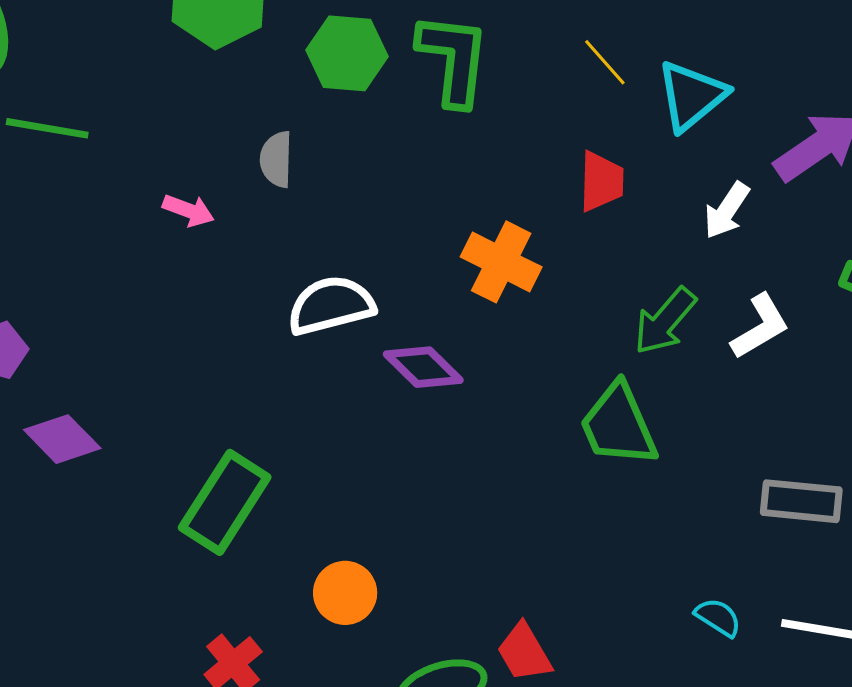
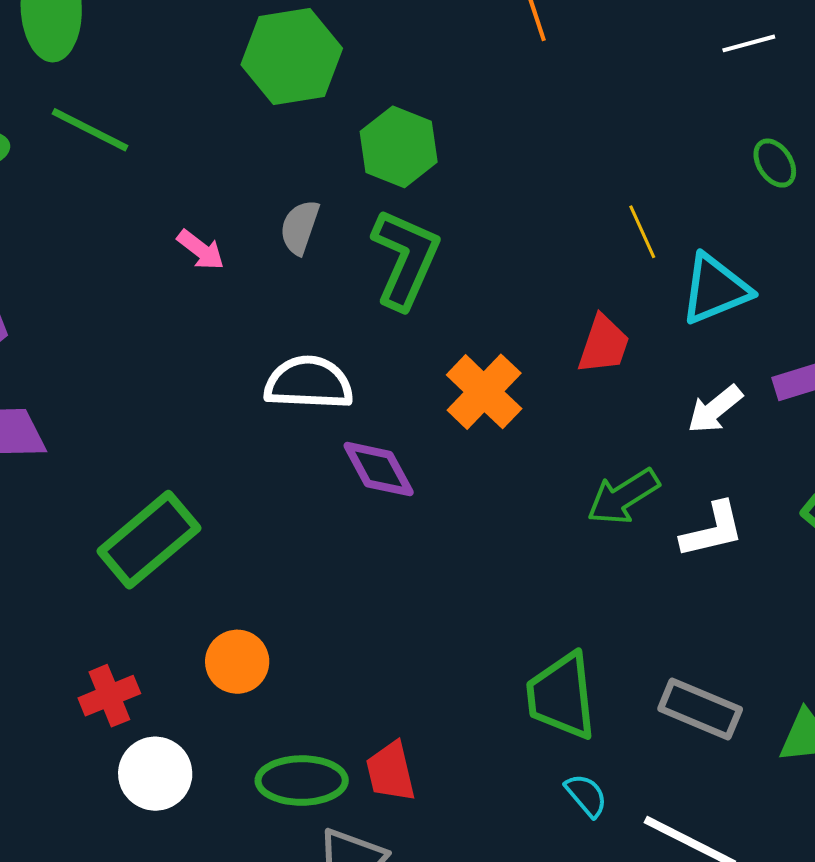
green L-shape: (453, 59) -> (405, 259), moved
green trapezoid: (618, 425) -> (561, 696), moved

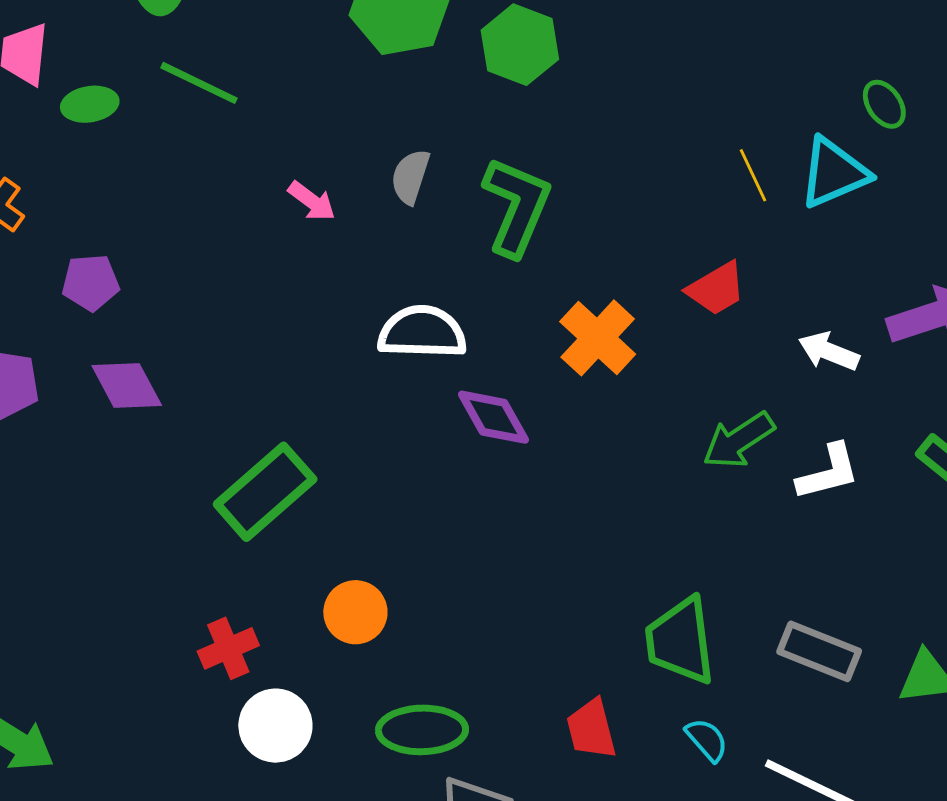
green hexagon: (399, 147) -> (520, 45), moved
cyan triangle: (715, 289) -> (834, 173), moved
red trapezoid: (604, 344) -> (716, 289), turned 42
white arrow: (715, 409) -> (829, 351), turned 62
red trapezoid: (391, 772) -> (591, 729), moved

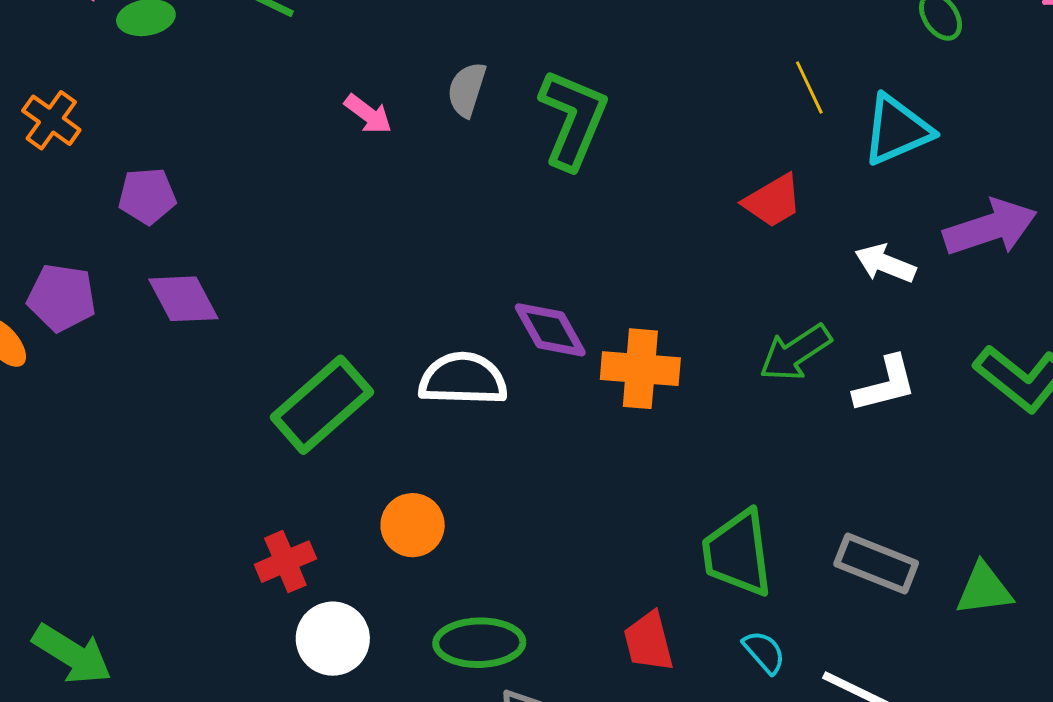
cyan triangle: (834, 173) -> (897, 130), moved
white semicircle: (422, 332) -> (463, 379), moved
orange cross: (598, 338) -> (640, 369), moved, turned -38

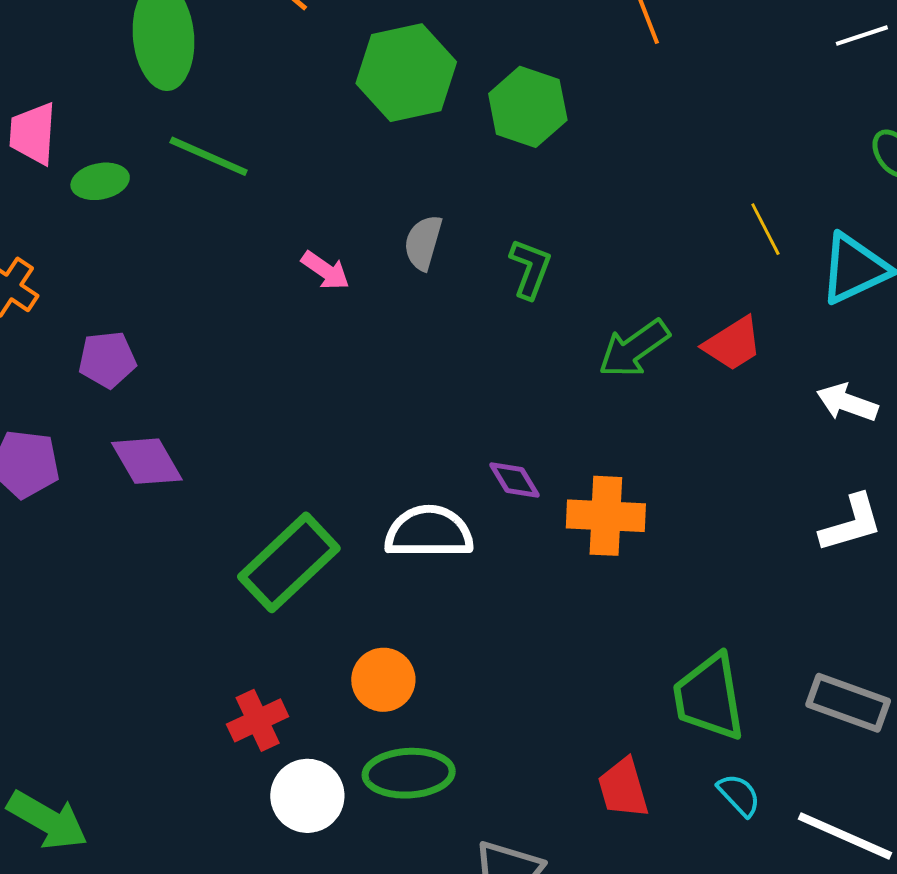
green L-shape: (573, 119) -> (530, 269), size x0.6
purple diamond: (550, 330) -> (515, 480), size x0.7
green arrow: (795, 353) -> (634, 349), moved
green ellipse: (479, 643) -> (409, 773), moved

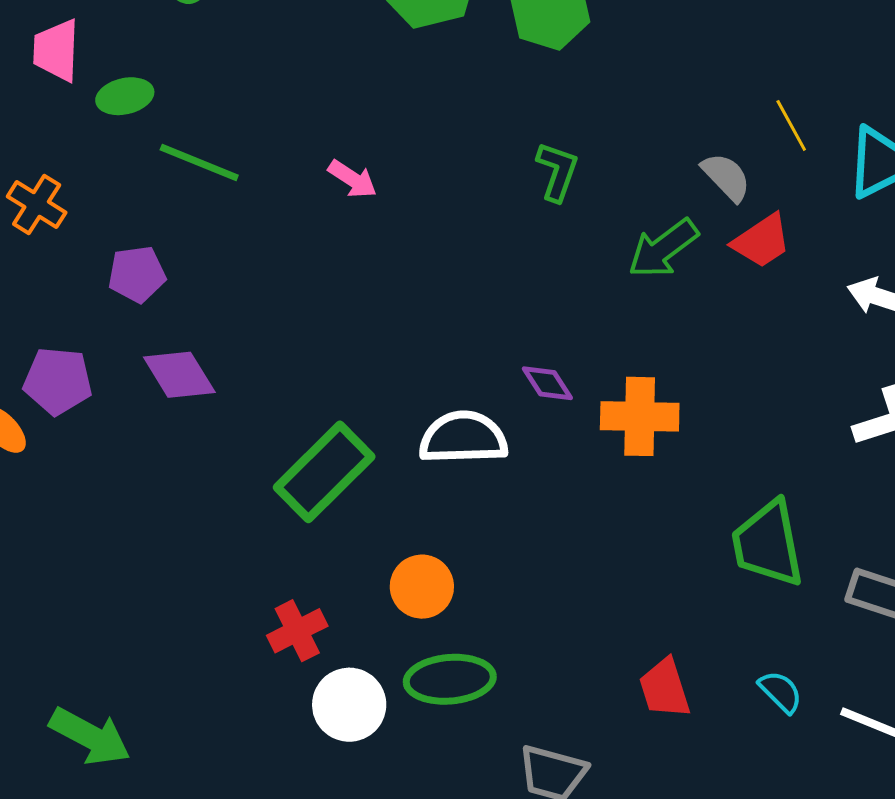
green line: (209, 156) -> (199, 162), moved
gray semicircle: (423, 243) -> (726, 177), moved, turned 122
green trapezoid: (709, 697) -> (768, 544), moved

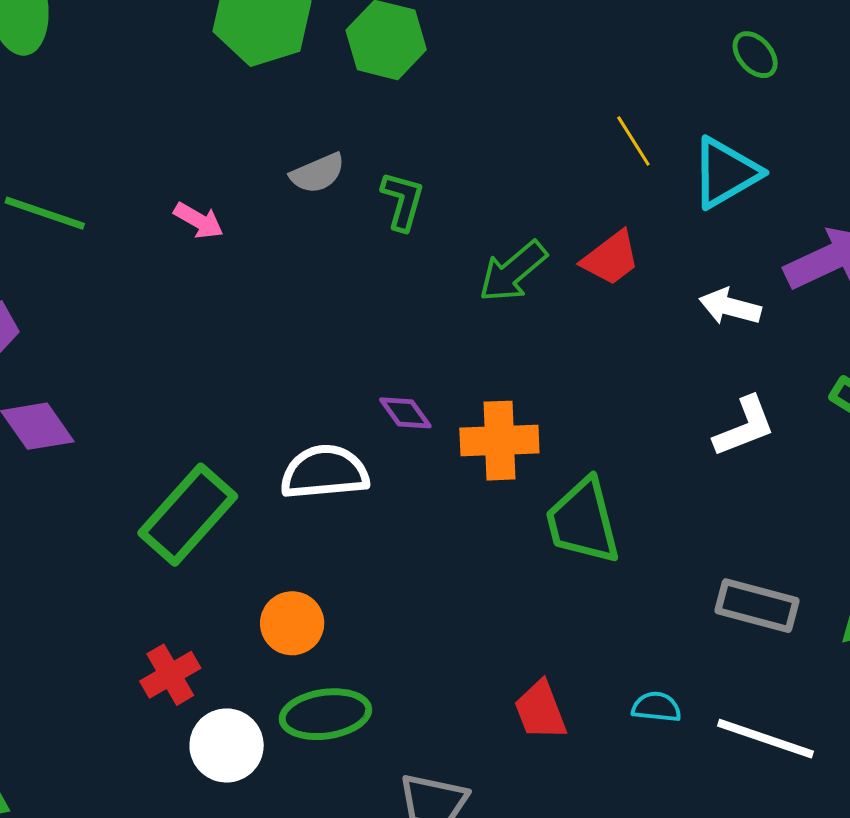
gray semicircle: (726, 177) -> (318, 173), moved, turned 114
green trapezoid: (768, 544) -> (583, 521), moved
cyan semicircle: (781, 692) -> (656, 707), turned -36

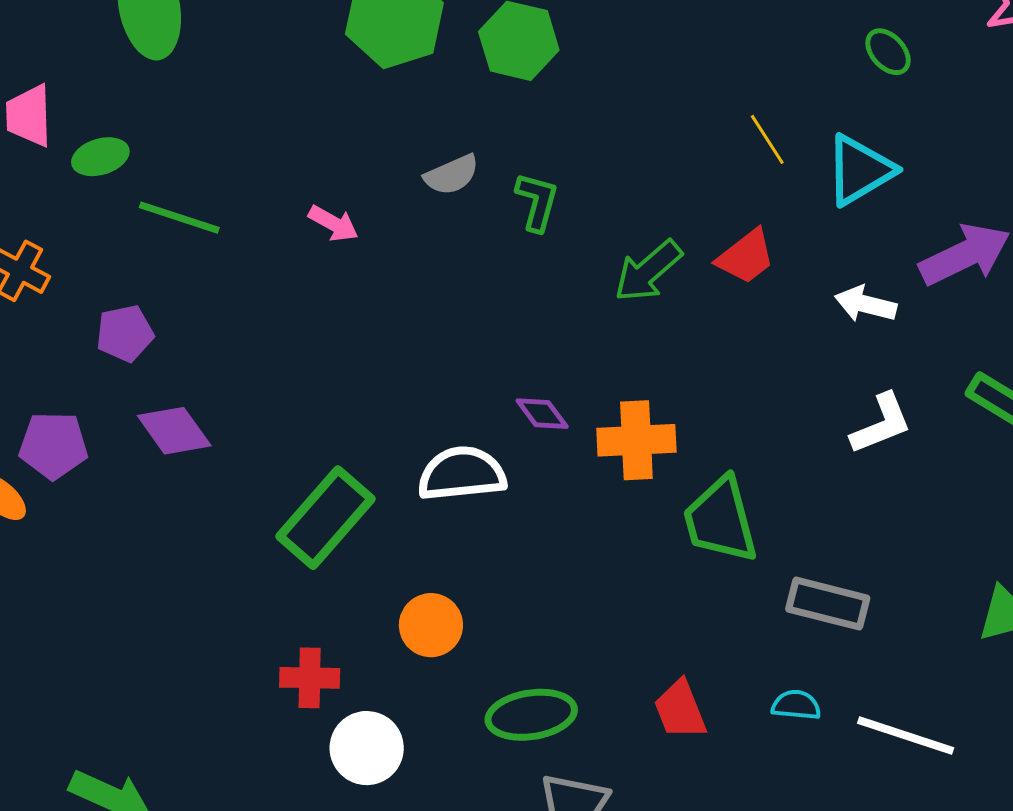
gray rectangle: (757, 606) -> (828, 604), moved
red cross: (170, 675) -> (310, 678), turned 32
green ellipse: (325, 714) -> (531, 715), moved

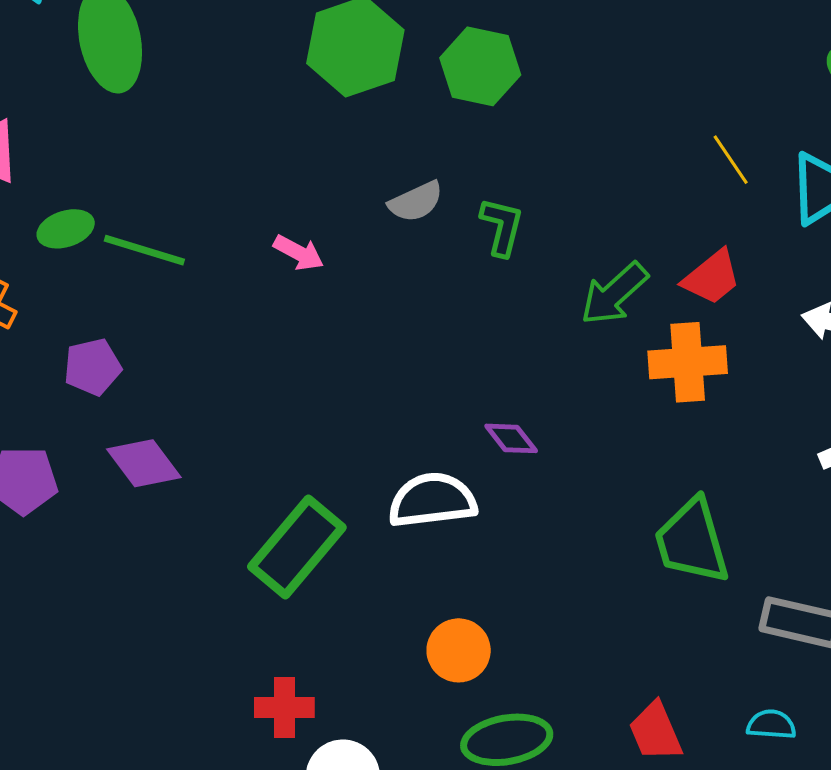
green ellipse: (100, 157) -> (66, 229), moved
orange cross: (636, 440) -> (688, 362), moved
orange circle: (431, 625) -> (459, 650), moved

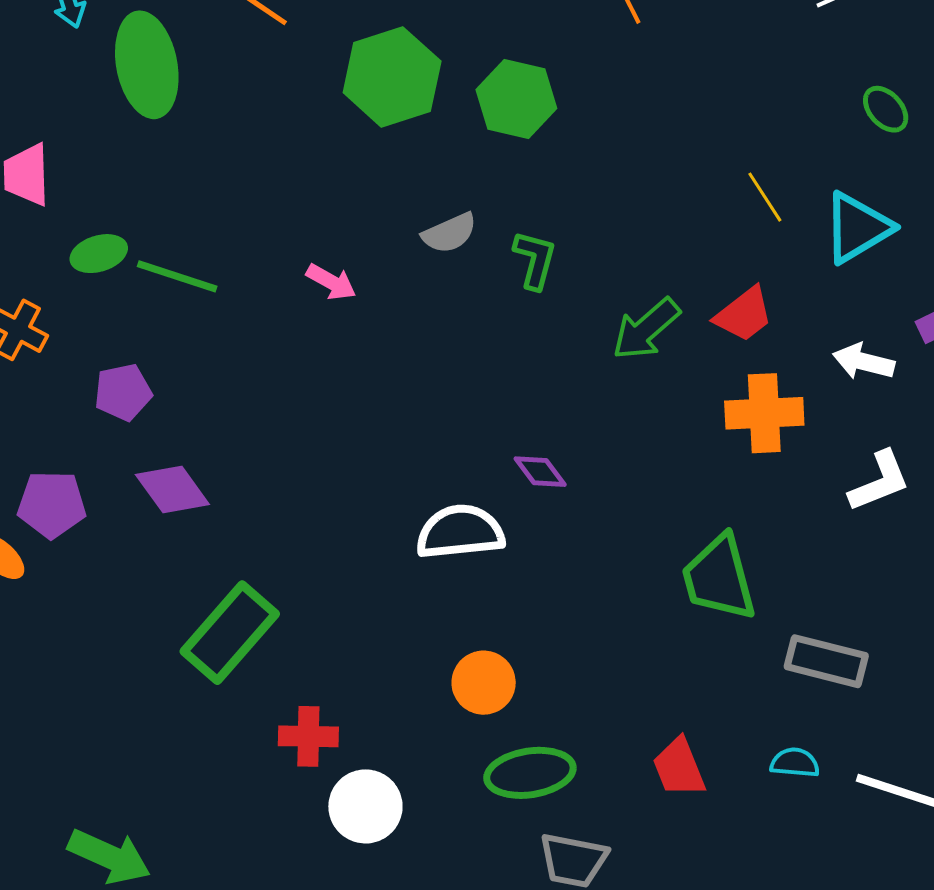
orange cross: (688, 362) -> (764, 413), moved
green rectangle: (297, 547) -> (230, 633), moved

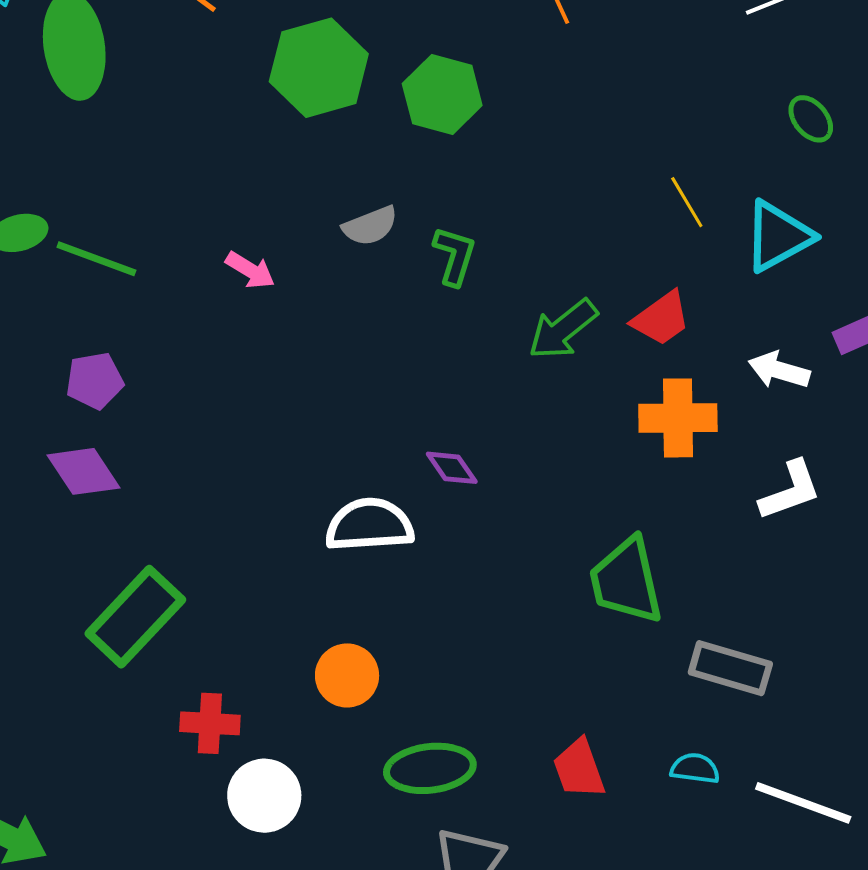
purple pentagon: (123, 392) -> (95, 381), moved
orange circle: (484, 683) -> (347, 675), moved

